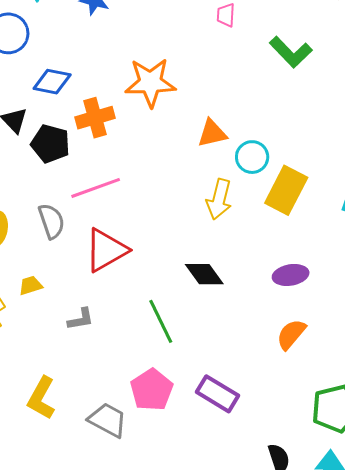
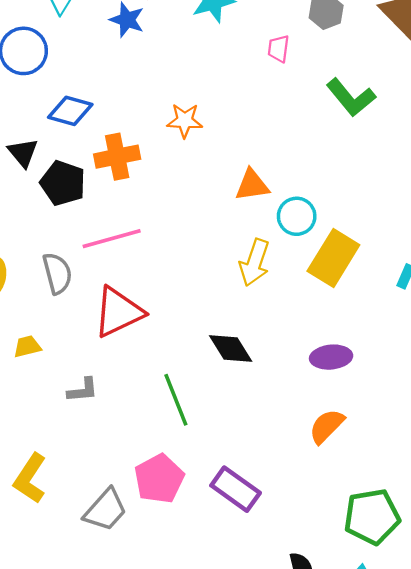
orange star: (150, 82) -> (185, 121), size x0.6
gray trapezoid: (108, 420) -> (105, 510), turned 99

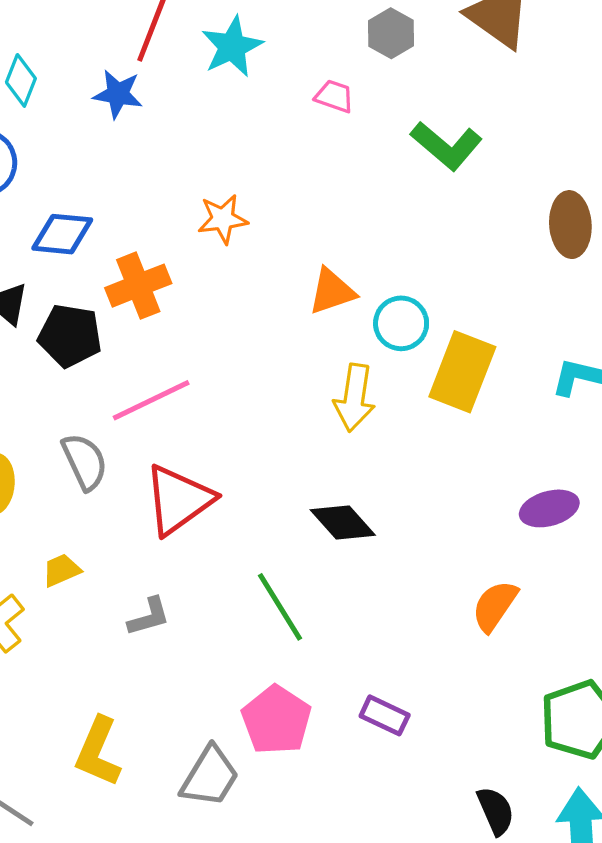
pink trapezoid: (278, 49) -> (334, 96), turned 112
purple ellipse: (331, 357) -> (549, 508), moved
purple rectangle: (236, 489) -> (385, 715), size x0.7

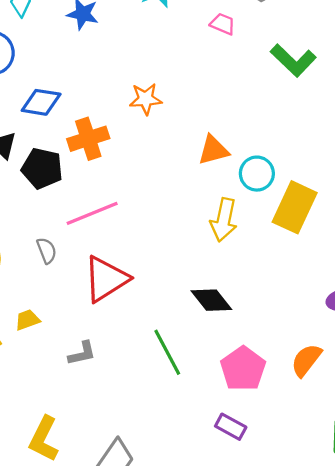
gray semicircle: (85, 462) -> (47, 251), size x0.7
pink pentagon: (276, 720) -> (243, 369), moved

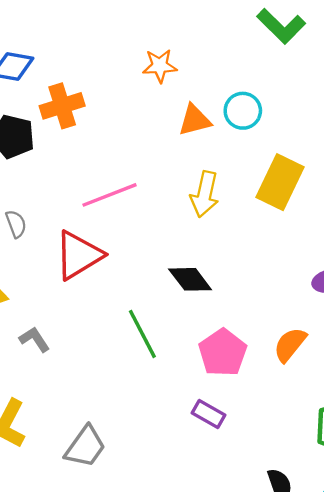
orange star: (146, 99) -> (160, 66), moved
cyan circle: (257, 174) -> (243, 111), moved
pink line: (92, 213) -> (110, 195), moved
gray L-shape: (82, 353) -> (35, 339), moved, turned -112

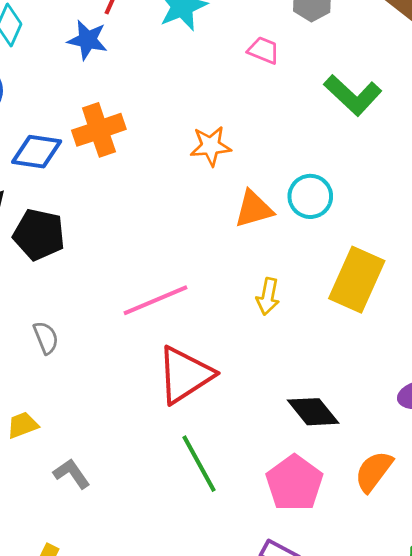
orange cross: (62, 106) -> (99, 130), moved
yellow arrow: (205, 194) -> (268, 296), size x0.7
red triangle: (78, 255) -> (185, 375), moved
black diamond: (190, 279) -> (313, 412), moved

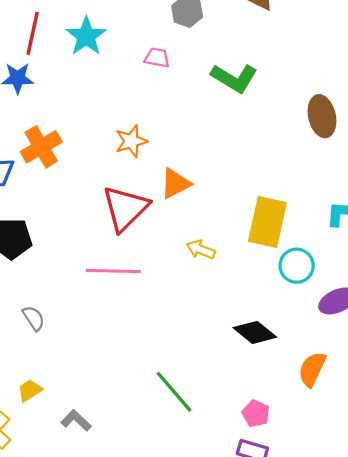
cyan circle: (310, 196) -> (297, 266), moved
yellow arrow: (268, 296) -> (201, 250), turned 112
pink line: (155, 300) -> (113, 271), turned 36
red triangle: (185, 375) -> (125, 208), moved
pink pentagon: (294, 483) -> (256, 414), moved, size x0.6

